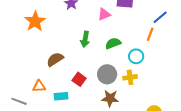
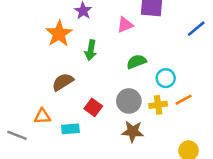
orange star: (35, 21) -> (59, 34), moved
orange line: (150, 34) -> (183, 100), moved, turned 40
green arrow: (85, 39) -> (91, 50), moved

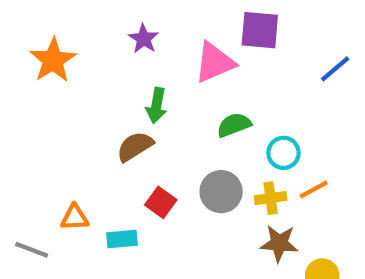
pink triangle: (125, 25) -> (215, 62), size x1.5
orange star: (59, 34) -> (53, 60), moved
brown semicircle: (63, 82) -> (135, 146), moved
brown star: (133, 131) -> (279, 243), moved

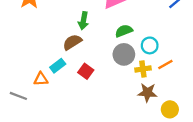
gray circle: (221, 192) -> (124, 54), moved
cyan rectangle: (122, 239) -> (58, 66), moved, turned -32

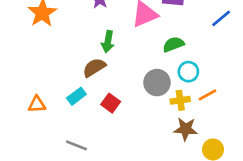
green semicircle: (124, 31) -> (173, 44), moved
orange triangle: (41, 79) -> (37, 104), moved
gray line: (18, 96) -> (76, 145), moved

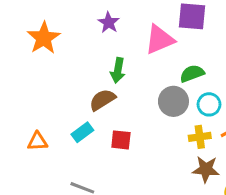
gray circle: (157, 83) -> (173, 101), moved
red square: (111, 103) -> (121, 140), turned -30

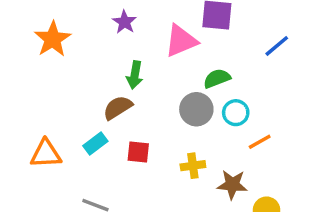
yellow cross: (200, 137) -> (193, 166), moved
orange triangle: (38, 141) -> (46, 154), size x1.4

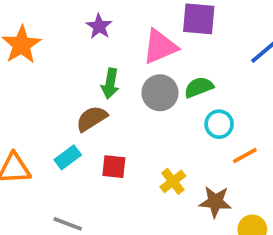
gray circle: (196, 109) -> (160, 93), moved
yellow cross: (193, 166) -> (173, 181), turned -30

